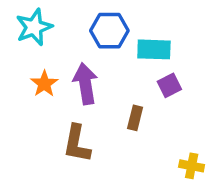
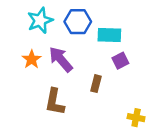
cyan star: (34, 27) -> (40, 20), moved
purple arrow: (85, 84) -> (61, 59), turned -32

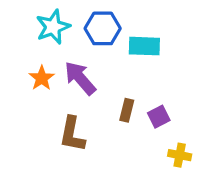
purple square: (120, 61) -> (159, 117), moved

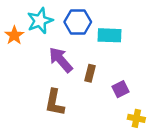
orange star: (42, 78) -> (14, 35), moved
brown rectangle: (127, 110) -> (90, 73), moved

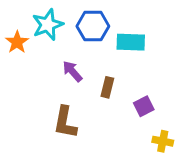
purple arrow: (61, 60) -> (72, 71), size x0.7

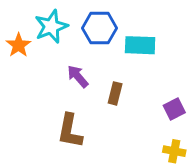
purple square: (144, 106) -> (174, 109), moved

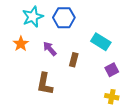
orange star: (18, 45) -> (21, 44), moved
cyan rectangle: (140, 45) -> (101, 42), moved, turned 30

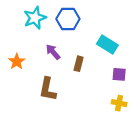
orange star: (21, 44) -> (17, 62), moved
purple square: (112, 70) -> (119, 74), turned 32

